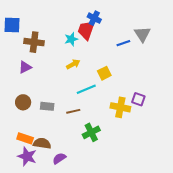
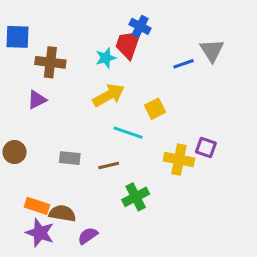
yellow arrow: (73, 64) -> (109, 95), size x1.5
cyan line: (86, 89) -> (128, 133), turned 42
brown circle: (23, 102) -> (14, 152), moved

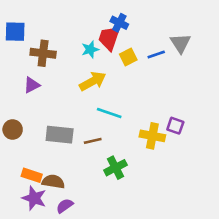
yellow square: (155, 109) -> (128, 57), moved
gray rectangle: (70, 158) -> (60, 135), size x1.5
purple semicircle: (88, 236) -> (65, 206), moved

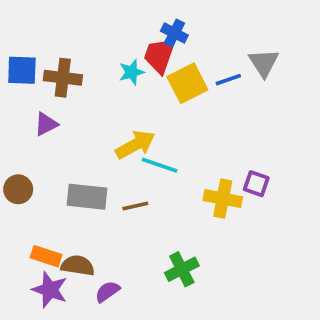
blue square: (15, 32) -> (22, 70), moved
yellow square: (128, 57) -> (187, 83), size x1.5
yellow arrow: (93, 81) -> (135, 145), moved
green cross: (116, 168) -> (182, 269), moved
purple semicircle: (65, 206) -> (107, 292), moved

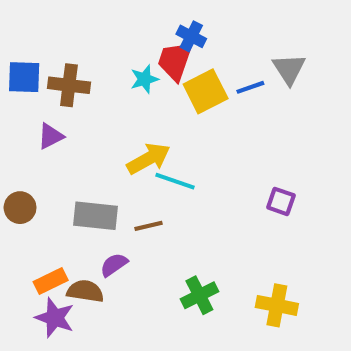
yellow cross: (223, 199) -> (277, 305), moved
orange rectangle: (46, 256) -> (51, 281), turned -44
purple semicircle: (107, 292) -> (114, 265), moved

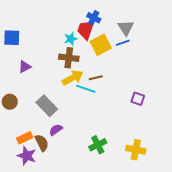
gray triangle: (289, 69) -> (126, 28), moved
brown cross: (69, 85) -> (69, 58), moved
gray rectangle: (95, 216) -> (47, 106), turned 40
brown line: (148, 226) -> (96, 78), moved
brown semicircle: (85, 291) -> (42, 143), turned 54

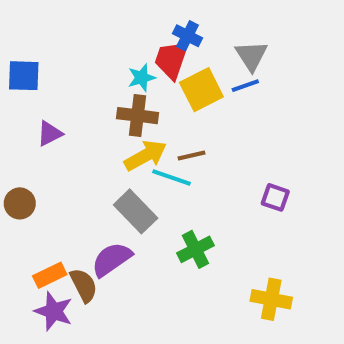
gray rectangle: (47, 106) -> (136, 211), moved
purple semicircle: (56, 130) -> (112, 259), size x1.5
green cross: (98, 145) -> (195, 249), moved

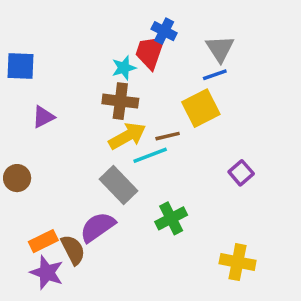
yellow square: (201, 90) -> (201, 108), moved
cyan line: (171, 177) -> (150, 155), turned -40
purple square: (275, 197) -> (241, 173), turned 30

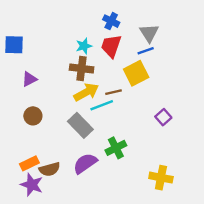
red trapezoid: (150, 52) -> (111, 46), moved
brown circle: (17, 178) -> (33, 116), moved
purple semicircle: (98, 227) -> (85, 163), moved
brown semicircle: (73, 250) -> (50, 169), turned 102

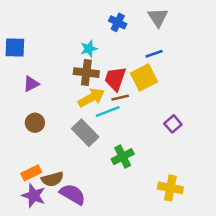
gray triangle: (149, 33) -> (158, 17), moved
red trapezoid: (111, 46) -> (115, 79), moved
purple semicircle: (85, 163) -> (73, 194), moved, turned 65

